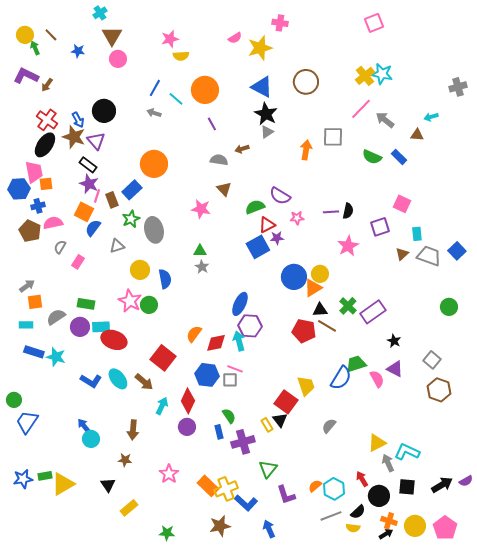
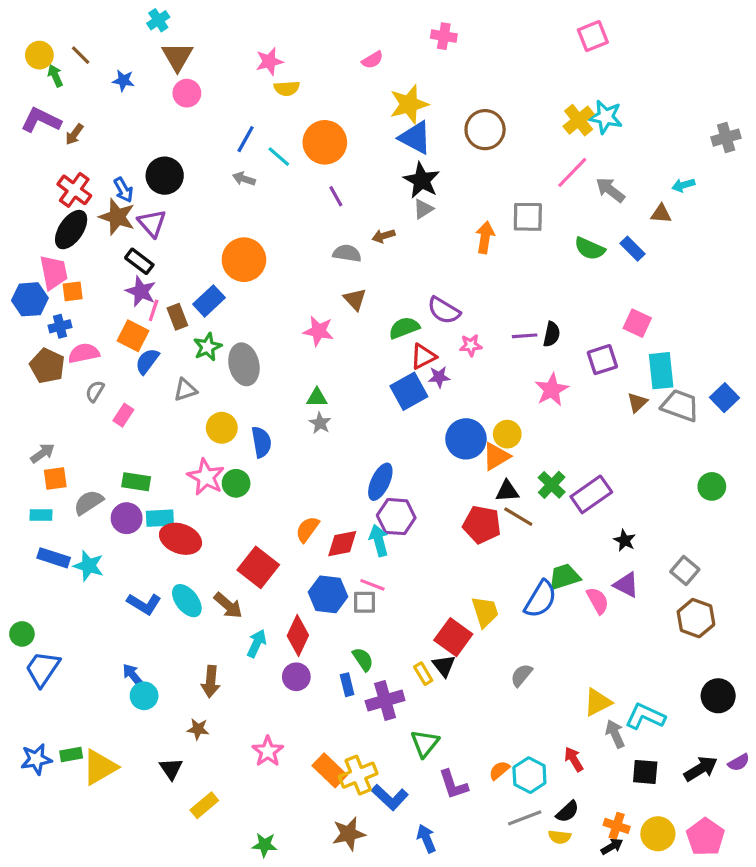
yellow star: (260, 48) -> (409, 104), moved
cyan rectangle: (417, 234) -> (661, 371), size x1.6
black circle: (379, 496) -> (718, 696), moved

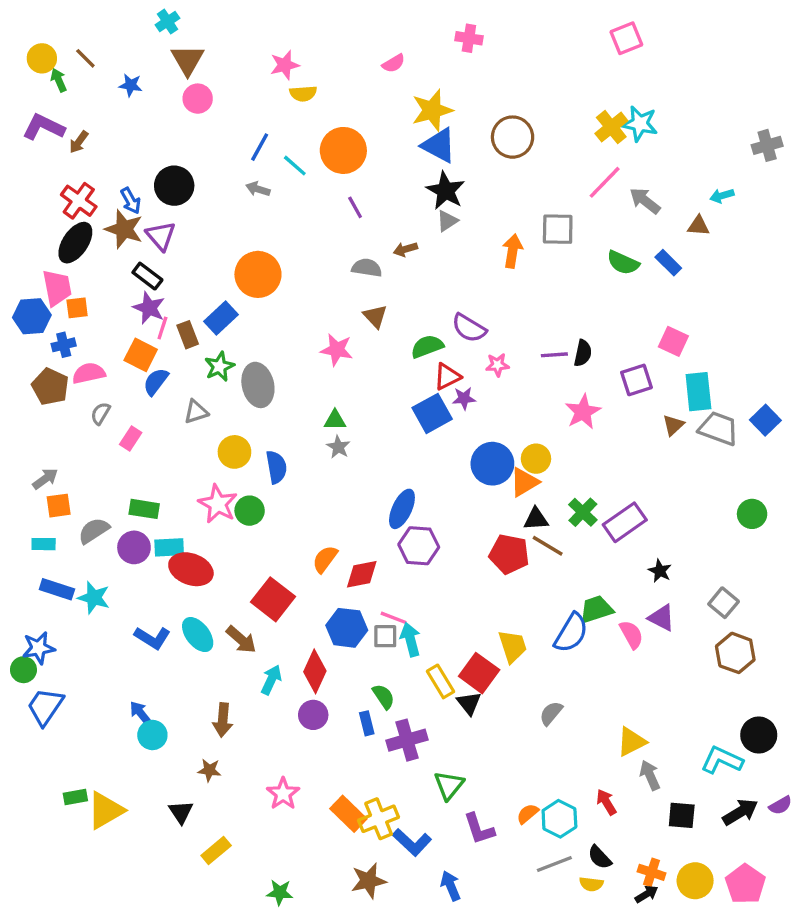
cyan arrow: (379, 540) -> (410, 640), moved
yellow rectangle: (423, 674) -> (441, 681), moved, size x1.4
cyan L-shape: (645, 716) -> (722, 760), moved
blue star: (36, 759) -> (39, 648), moved
black semicircle: (567, 812) -> (600, 857), turned 90

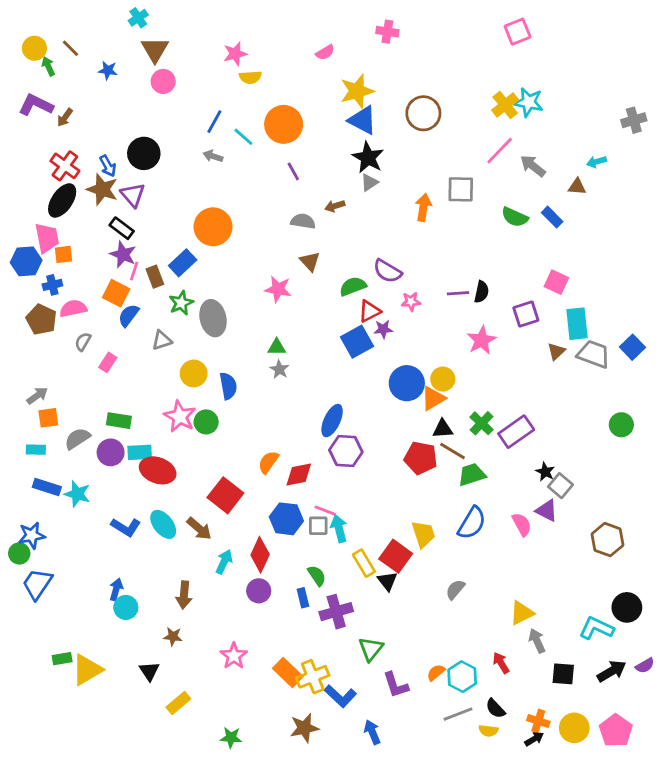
gray square: (724, 603) -> (560, 486), moved
green trapezoid: (596, 609) -> (472, 475), moved
blue arrow: (141, 713) -> (116, 589), turned 55

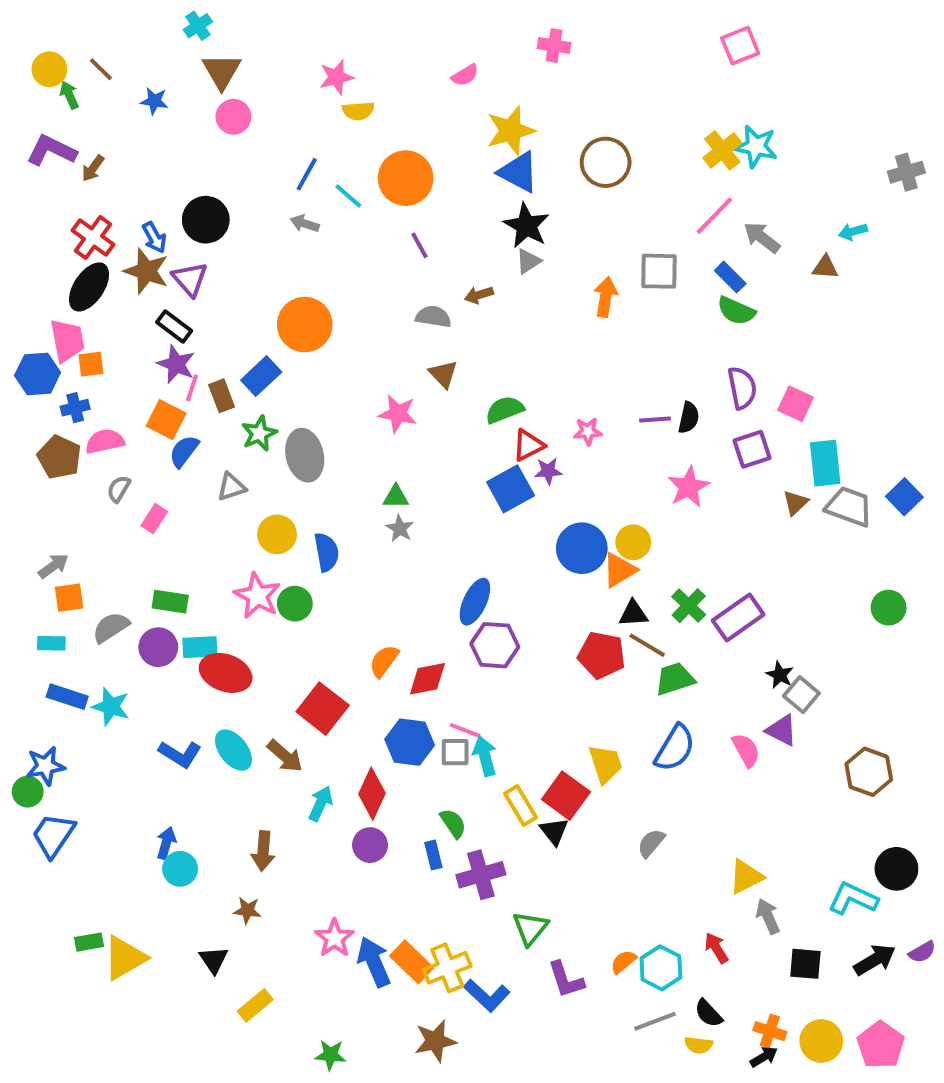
blue rectangle: (552, 217) -> (730, 277), moved
purple semicircle: (387, 271) -> (742, 388), moved, turned -132
blue arrow: (372, 732) -> (374, 962), moved, size x1.4

